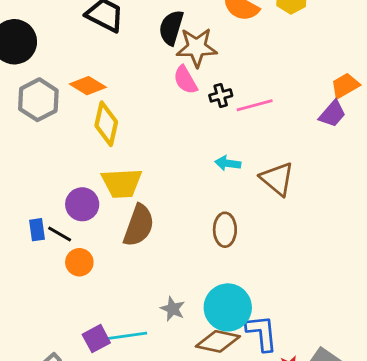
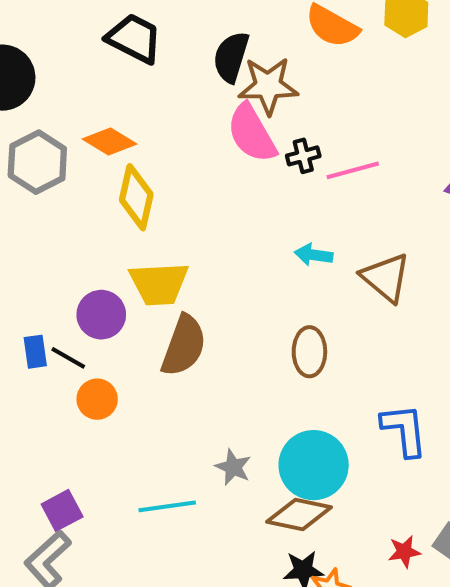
pink semicircle: (185, 80) -> (252, 133), size x1.4
blue L-shape: (262, 333) -> (404, 430), moved
purple square: (96, 339) -> (62, 510), moved

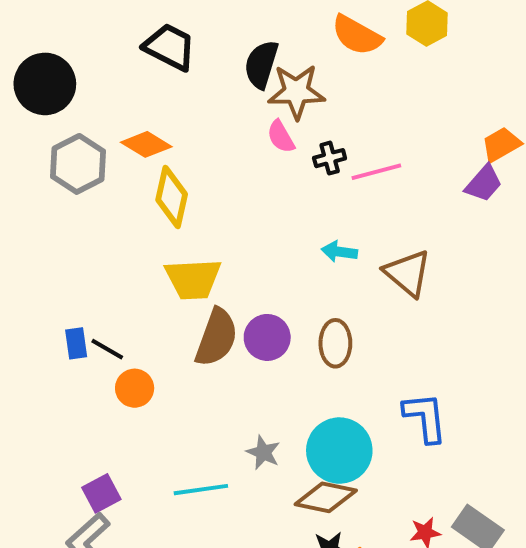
pink semicircle: (252, 133) -> (281, 137), size x0.6
purple circle: (101, 315) -> (267, 337), moved

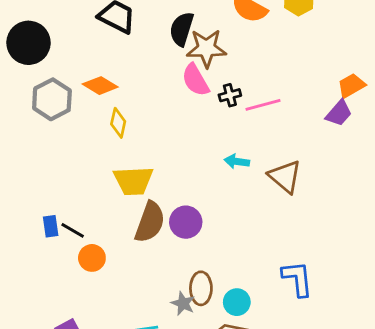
pink semicircle: (281, 137) -> (195, 80), size x1.4
yellow diamond: (172, 197) -> (118, 123), size x0.7
brown ellipse: (335, 343) -> (201, 288), moved
cyan circle: (339, 451) -> (237, 302), size x0.6

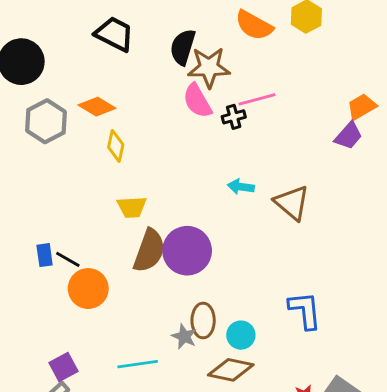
pink line: (263, 105) -> (257, 99), moved
yellow trapezoid: (133, 181) -> (132, 207), size x0.7
purple circle: (186, 222) -> (187, 251), size x1.4
orange circle: (92, 258) -> (88, 289), size x1.4

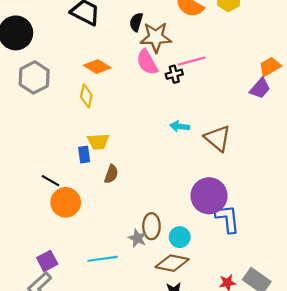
black semicircle: (183, 47) -> (136, 22), size x0.7
orange diamond: (97, 107) -> (97, 67), moved
brown semicircle: (149, 251) -> (111, 174), size x0.6
purple circle: (187, 251) -> (209, 196), moved
blue rectangle: (45, 255) -> (84, 155), moved

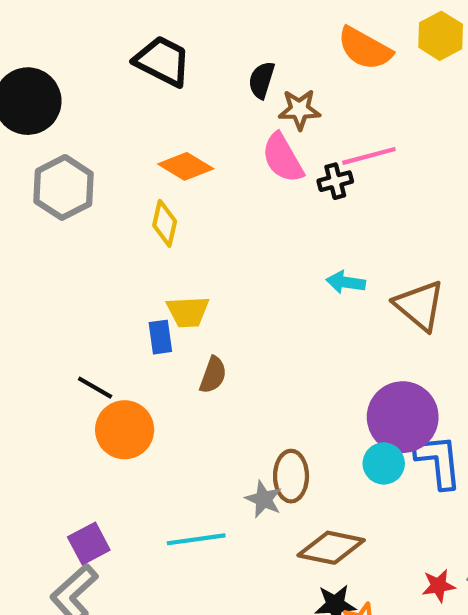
brown star: (156, 37) -> (299, 110), size x0.7
cyan circle: (180, 237) -> (384, 463), moved

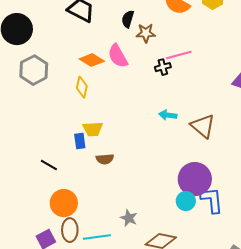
pink semicircle: (283, 158) -> (118, 56), moved
brown semicircle: (213, 375) -> (105, 159), turned 66
orange circle: (125, 430) -> (64, 203), moved
brown ellipse: (291, 476) -> (70, 230), moved

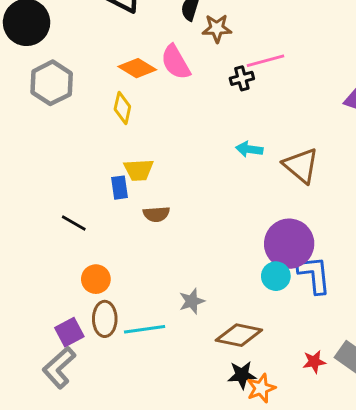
orange circle: (64, 203) -> (96, 279), size x0.7
gray star: (129, 218) -> (192, 301), turned 30

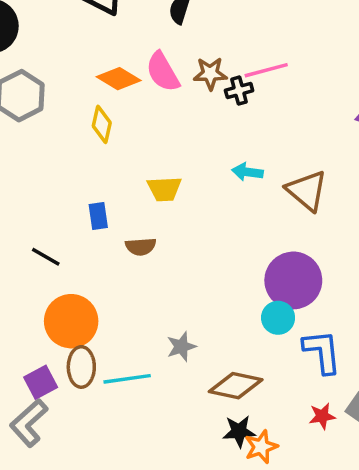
brown star: (217, 28) -> (210, 74), moved
yellow trapezoid: (139, 170) -> (164, 189), moved
blue L-shape: (314, 275) -> (322, 352), moved
orange circle: (96, 279) -> (71, 321), size x1.6

